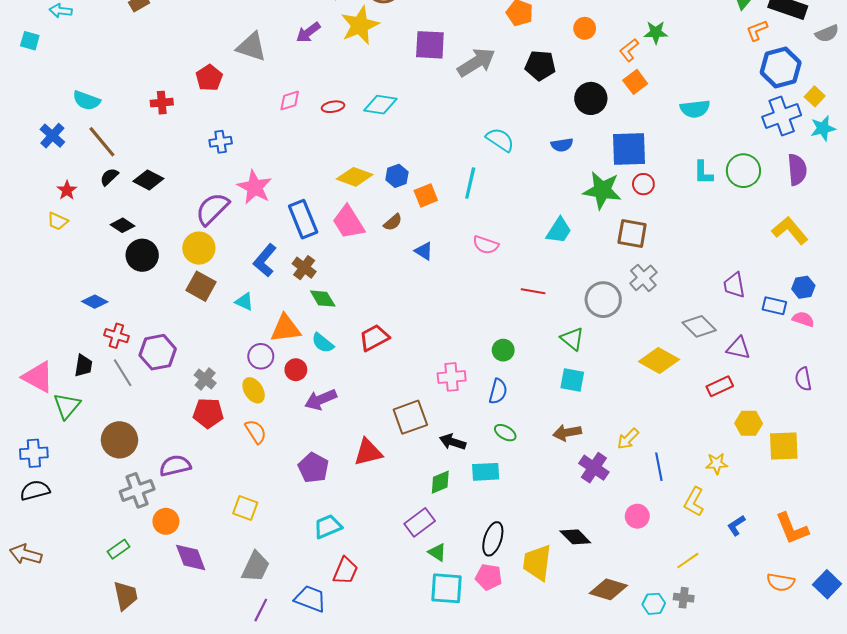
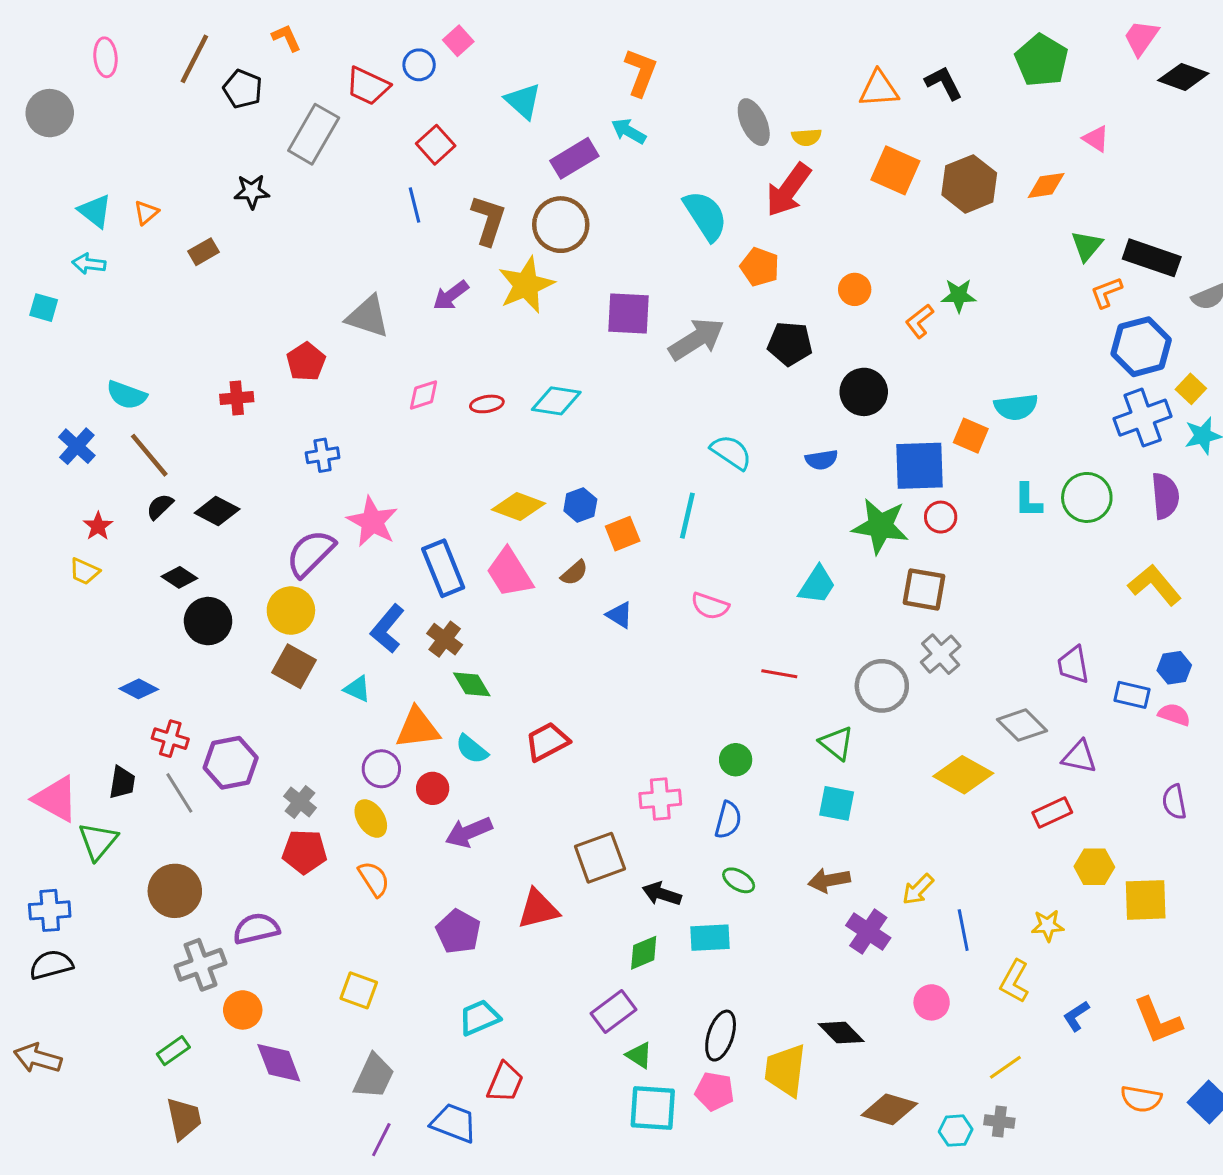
orange square: (635, 82) -> (971, 436), moved, turned -30

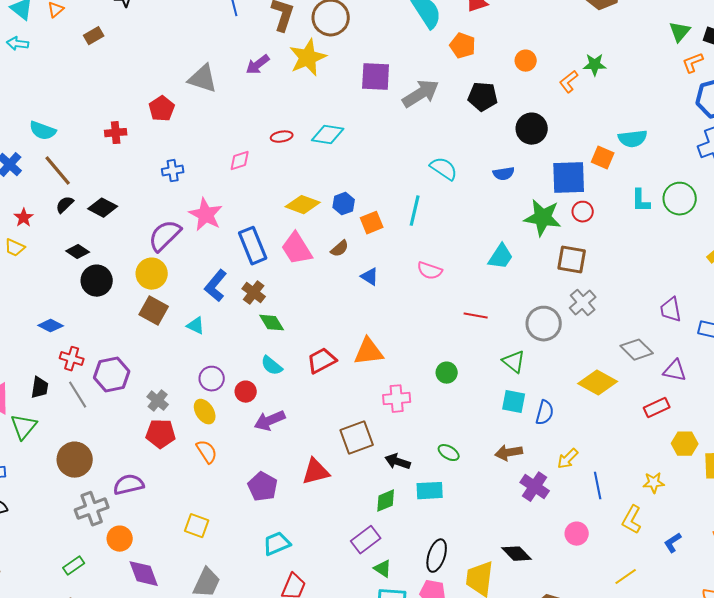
pink diamond: (424, 395) -> (240, 161), moved
orange triangle: (418, 728) -> (369, 352), moved
blue semicircle: (728, 820) -> (545, 413), moved

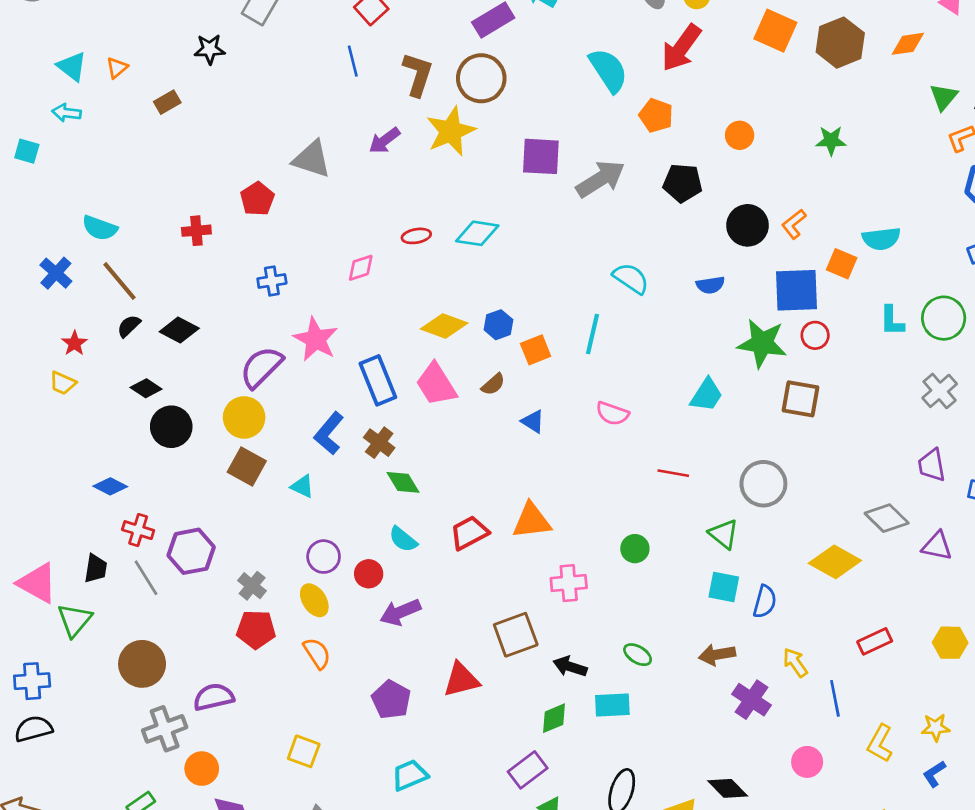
orange L-shape: (569, 82) -> (794, 224), moved
gray cross: (583, 303) -> (940, 391), moved
red rectangle: (657, 408) -> (875, 641), moved
yellow arrow: (568, 459) -> (795, 663), turned 100
yellow star: (654, 483) -> (936, 727), moved

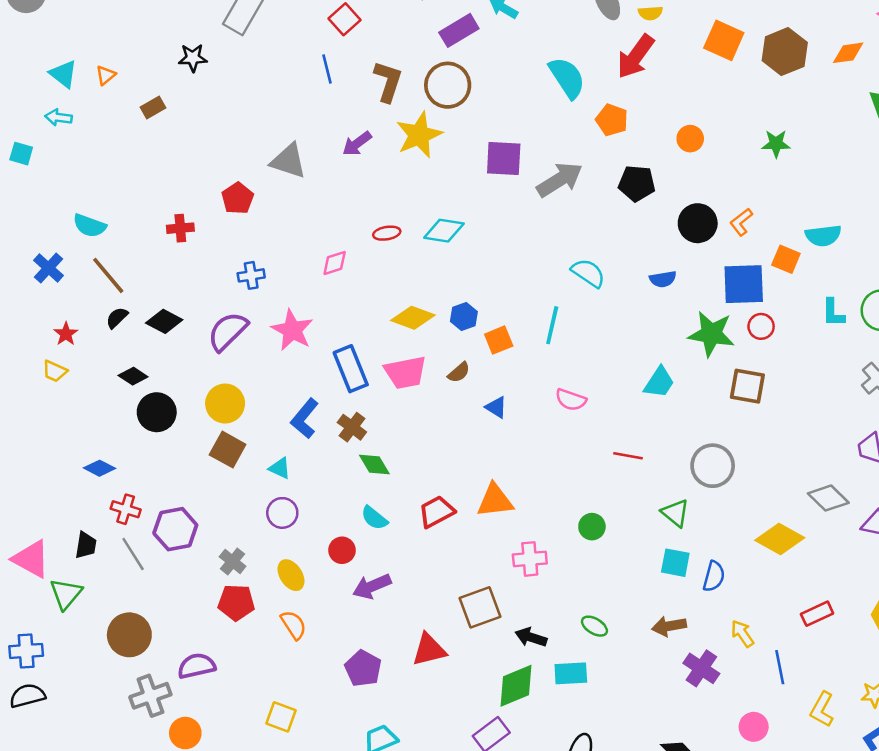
purple semicircle: (261, 367) -> (228, 331), moved
pink trapezoid: (436, 384) -> (405, 372), turned -69
purple circle: (324, 557) -> (282, 513), moved
green diamond: (554, 718) -> (516, 686), size x1.5

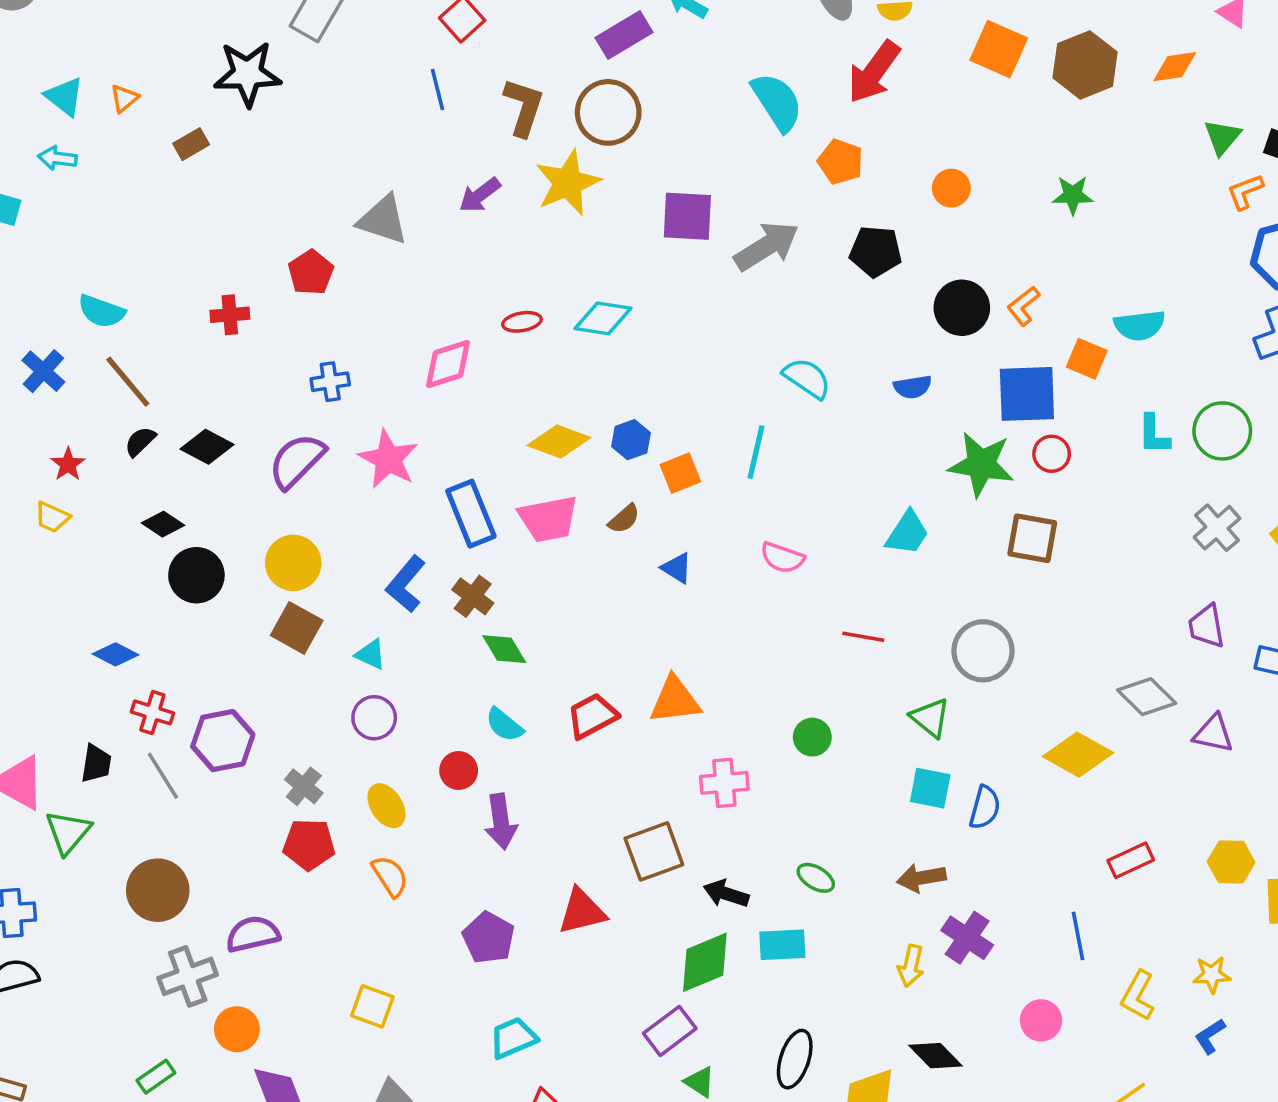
black star: (193, 58) -> (247, 74), size x1.6
pink diamond: (335, 263) -> (448, 364), size x1.4
purple arrow: (372, 586) -> (501, 822), turned -75
yellow arrow: (742, 634) -> (911, 966), moved, turned -132

